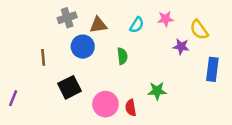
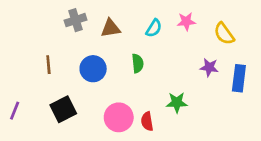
blue circle: (83, 47) -> (93, 69), moved
purple star: (181, 47) -> (209, 67), moved
black square: (70, 87) -> (63, 109), moved

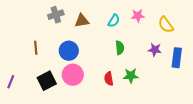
green semicircle: (138, 63) -> (120, 48), moved
pink circle: (119, 117) -> (73, 75), moved
red semicircle: (147, 121) -> (109, 79), moved

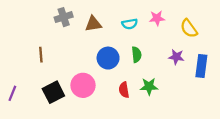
cyan semicircle: (114, 21) -> (130, 24), turned 48
blue circle: (69, 51) -> (108, 58), moved

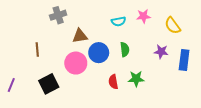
brown triangle: (93, 24) -> (80, 36), moved
pink circle: (83, 85) -> (76, 63), moved

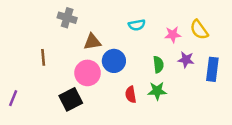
gray cross: (58, 15) -> (67, 18), turned 35
pink star: (143, 16) -> (173, 35), moved
green semicircle: (125, 50) -> (158, 65), moved
black square: (49, 84) -> (71, 99), moved

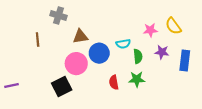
cyan semicircle: (137, 25) -> (123, 44), moved
brown line: (43, 57) -> (38, 40), moved
purple line: (13, 98) -> (11, 85), turned 56

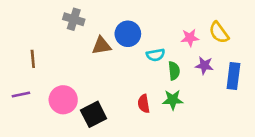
brown line: (38, 40) -> (33, 59), moved
blue circle: (99, 53) -> (128, 34), moved
pink circle: (76, 64) -> (63, 100), moved
purple line: (11, 85) -> (21, 94), moved
black square: (62, 87) -> (94, 114), moved

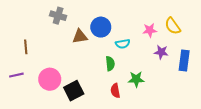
green semicircle: (174, 71) -> (110, 64), moved
red semicircle: (144, 104) -> (115, 91), moved

